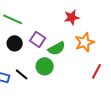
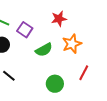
purple square: (38, 39) -> (25, 30), moved
green circle: (45, 66) -> (55, 84), moved

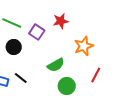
red star: (59, 19) -> (61, 21), moved
green semicircle: (44, 50) -> (56, 65), moved

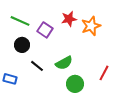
orange star: (84, 46) -> (91, 26), moved
black line: (21, 78) -> (37, 66), moved

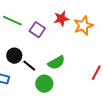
black circle: (22, 45) -> (14, 56), moved
green circle: (75, 84) -> (44, 84), moved

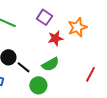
red star: (61, 19) -> (55, 38), moved
purple square: (37, 30) -> (44, 17), moved

